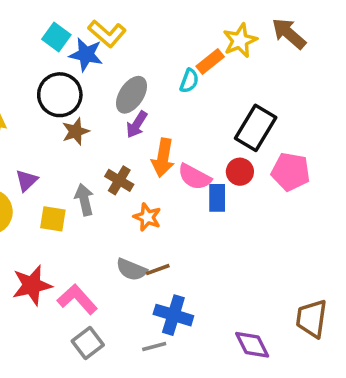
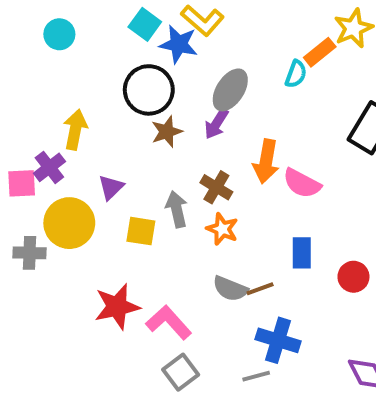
purple arrow: (137, 124) -> (216, 124), moved
red circle: (240, 172) -> (353, 277), moved
blue rectangle: (217, 198) -> (302, 253), moved
orange star: (147, 217) -> (222, 229), moved

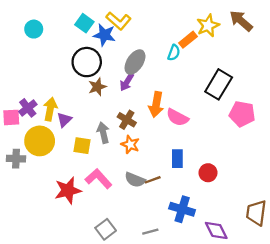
yellow arrow: (75, 130) -> (50, 109), moved
pink L-shape: (169, 322) -> (98, 179), moved
blue cross: (278, 340) -> (182, 209), moved

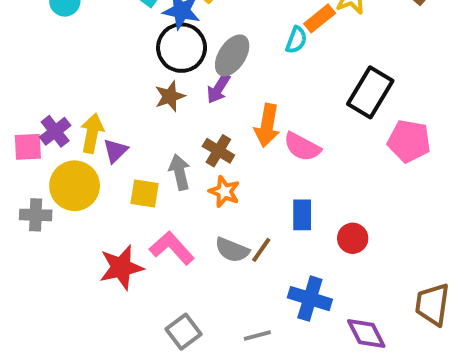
black circle: (87, 62) -> (182, 48), moved
brown line: (153, 180) -> (261, 250), turned -35

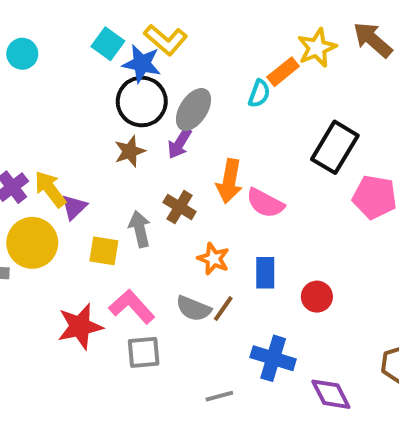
yellow arrow: (92, 133) -> (50, 189), turned -48
orange star: (224, 192) -> (213, 259), moved
gray square: (183, 332) -> (144, 352), moved, turned 32

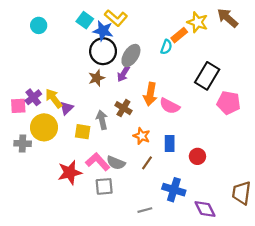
yellow star: (317, 48) -> (197, 22), turned -30
gray semicircle: (193, 309) -> (116, 163), moved

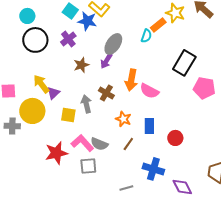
black circle: (103, 51) -> (35, 40), moved
purple cross: (33, 97) -> (68, 39), moved

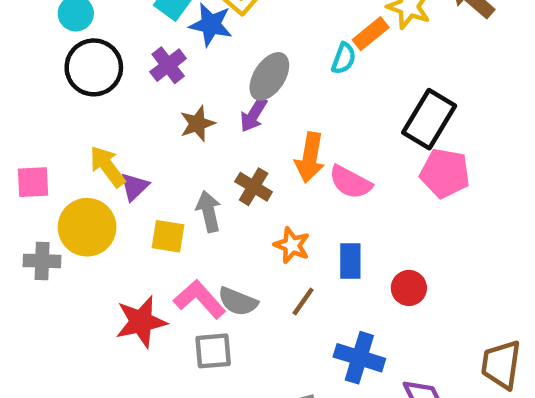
pink pentagon: (204, 88) -> (445, 173), moved

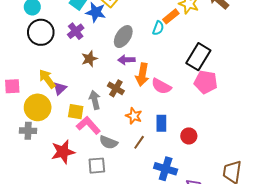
purple arrow: (254, 115) -> (126, 60), moved, turned 56
gray cross: (42, 261) -> (28, 131), moved
pink L-shape: (200, 299) -> (88, 125), moved

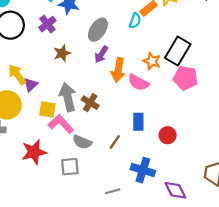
purple arrow: (126, 60) -> (101, 54), turned -56
brown cross: (116, 88) -> (90, 103), moved
gray arrow: (95, 100) -> (68, 97), size x1.4
orange star: (134, 116) -> (152, 61), moved

